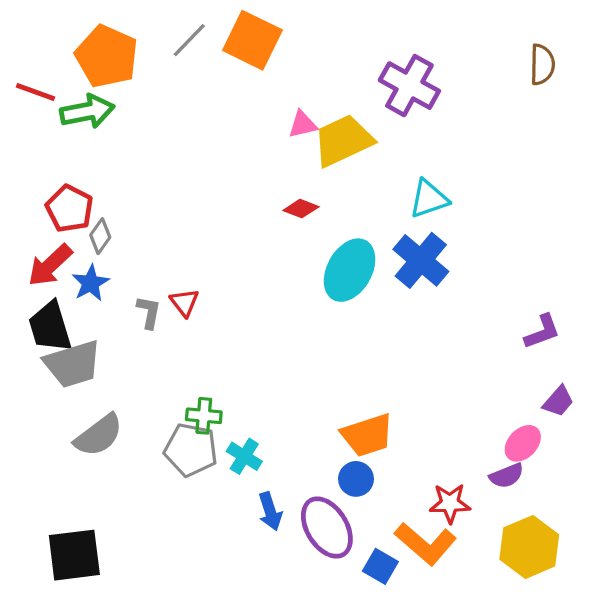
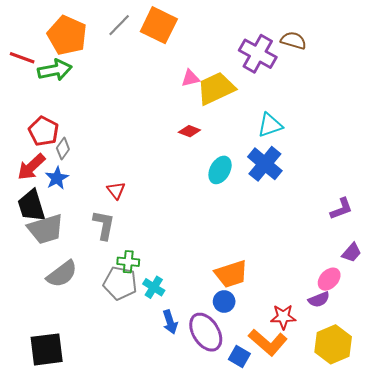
brown semicircle: (542, 64) -> (293, 40), moved, turned -75
cyan ellipse: (350, 270) -> (220, 170), size x0.7
gray L-shape: (149, 312) -> (104, 225), moved, size x1.4

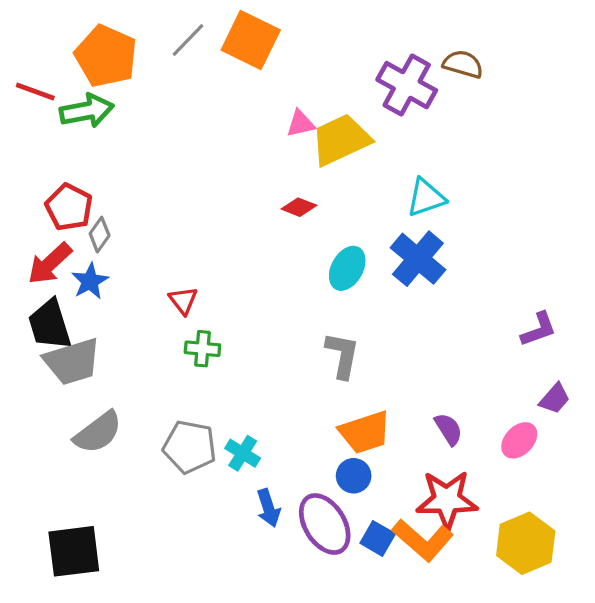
gray L-shape: (104, 225) -> (342, 355), moved
green cross: (128, 262) -> (202, 349), moved
purple semicircle: (319, 299) -> (448, 429), moved, turned -100
red star: (283, 317) -> (447, 500), size x1.5
blue square: (239, 357) -> (378, 538), moved

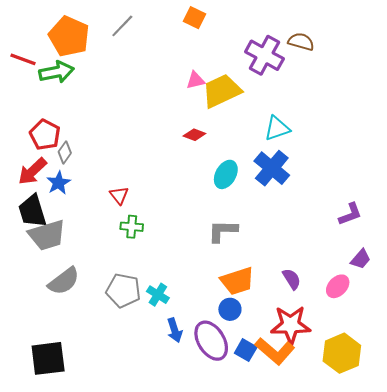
orange square: (251, 40) -> (194, 18), moved, size x0.6
gray L-shape: (342, 355) -> (223, 231), turned -100

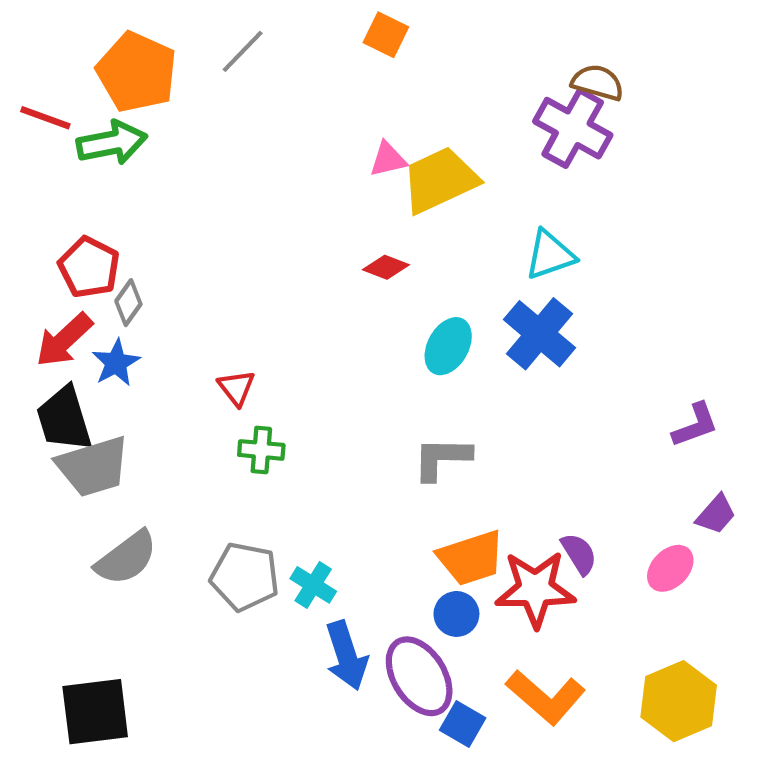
purple cross: (264, 55) -> (573, 128), moved
red star: (291, 325) -> (535, 589), moved
blue arrow: (175, 330) -> (346, 656), size x1.4
blue square: (246, 350) -> (463, 724), moved

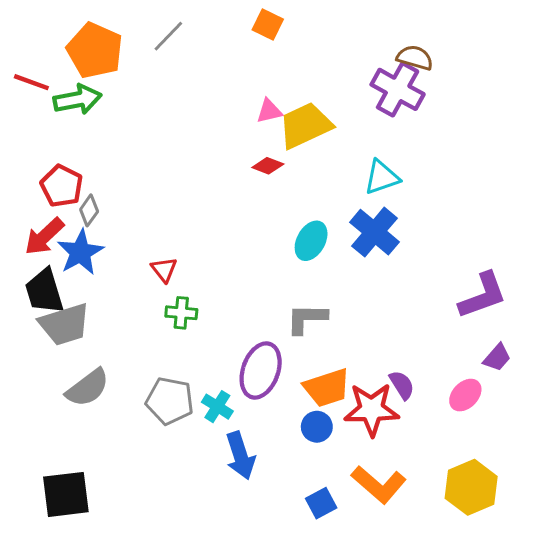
red diamond: (386, 267) -> (268, 166), moved
blue star: (116, 363) -> (80, 252), size x1.4
purple L-shape: (695, 425) -> (483, 296), size x1.5
purple ellipse: (419, 676) -> (261, 371), moved, turned 52
blue square: (463, 724) -> (321, 503), turned 32

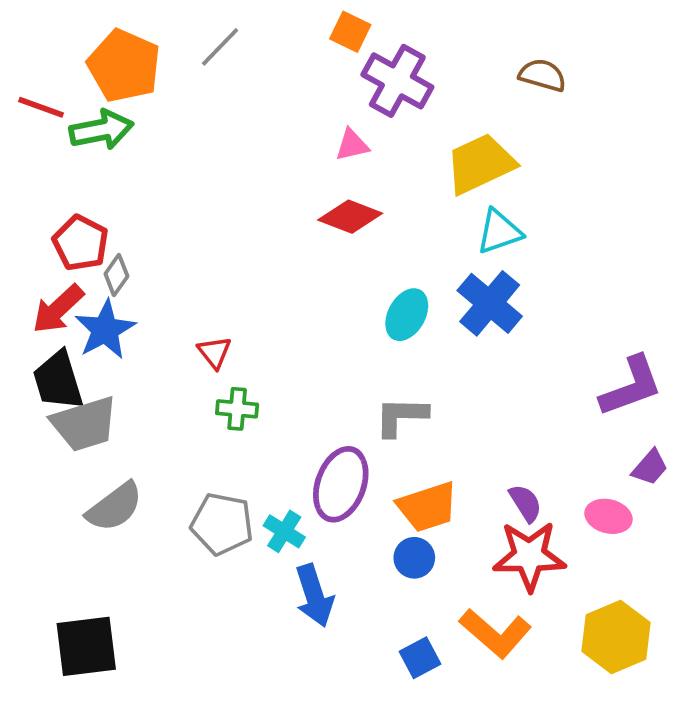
purple cross: (398, 89) -> (397, 81), moved
yellow trapezoid: (305, 125) -> (480, 164), moved
red diamond: (268, 166) -> (350, 217), size x1.5
pink ellipse: (465, 395) -> (608, 516), turned 60
red star: (372, 409) -> (529, 556), moved

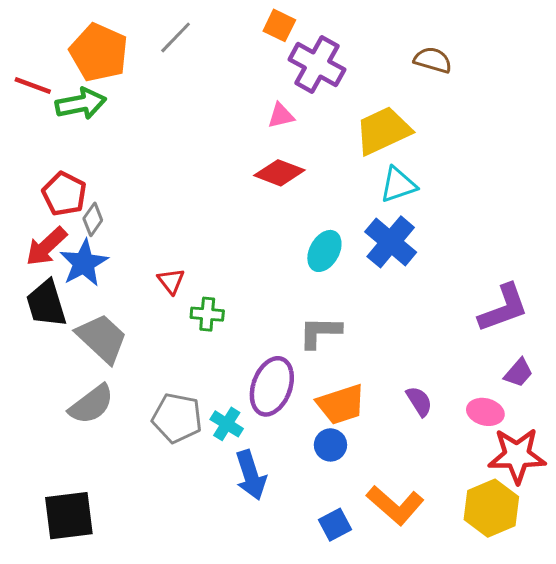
green cross: (237, 409) -> (207, 314), moved
gray trapezoid: (84, 424) -> (102, 338), moved, turned -120
red star: (529, 556) -> (517, 456), moved

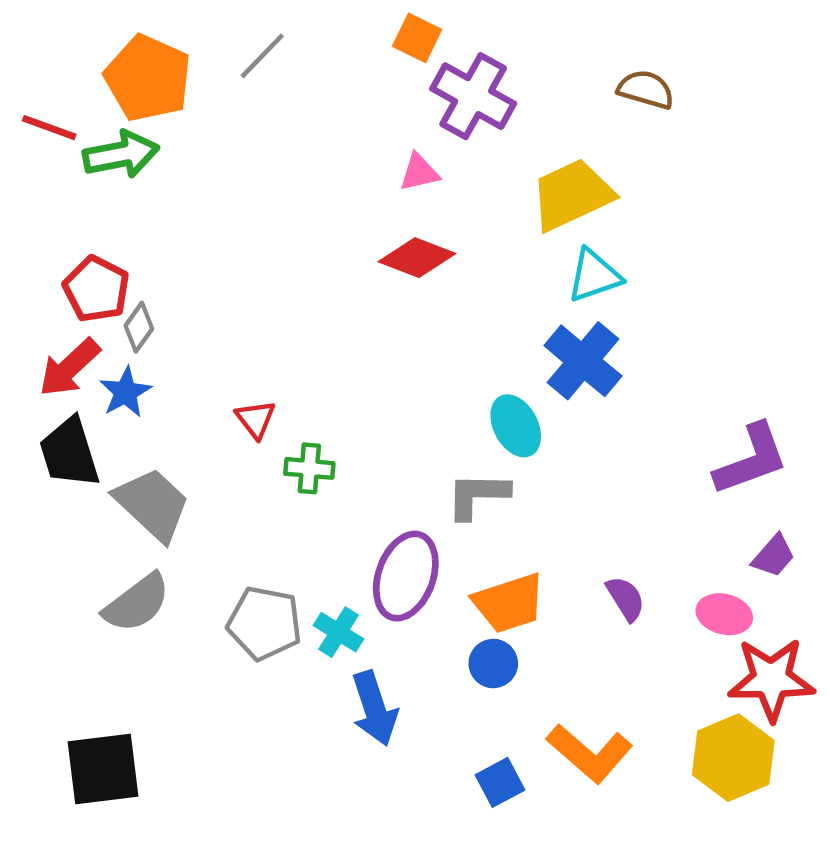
cyan ellipse: (324, 251) -> (516, 426), moved, turned -57
blue star: (84, 263) -> (125, 392), size x0.7

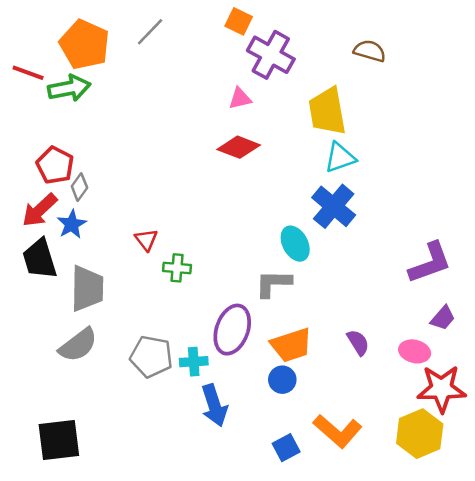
yellow trapezoid: (572, 195) -> (327, 111), turned -75
gray trapezoid: (152, 504) -> (87, 288), turned 48
cyan cross: (339, 632) -> (194, 362), turned -36

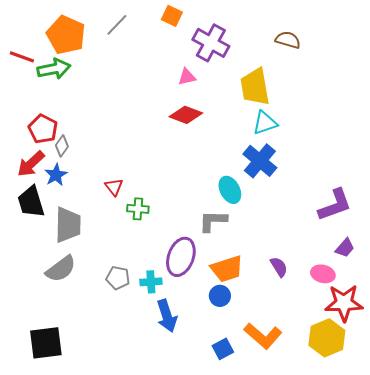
orange square: (239, 21) -> (172, 16), moved
gray pentagon: (151, 357) -> (118, 278), size x0.7

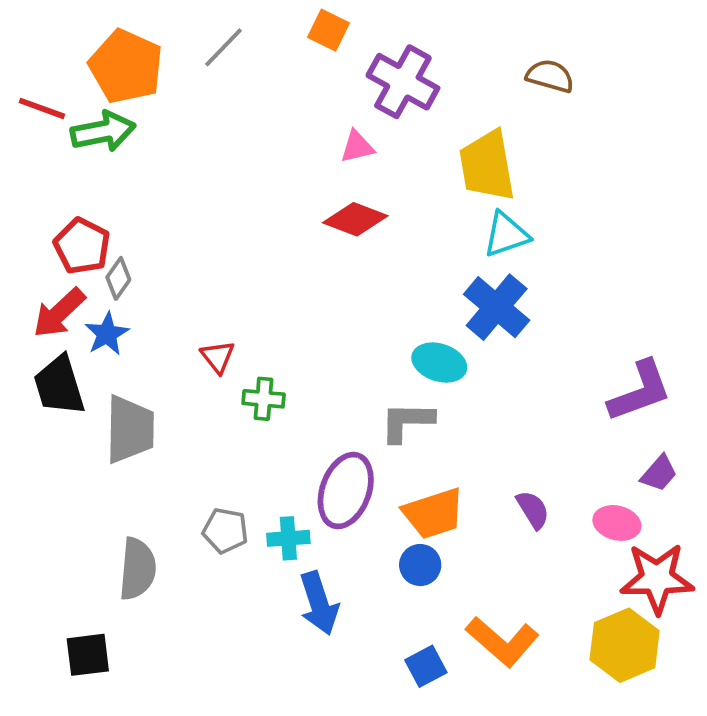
cyan ellipse: (230, 190) -> (439, 363), turned -44
gray semicircle: (61, 269) -> (137, 569), moved, turned -48
black square: (46, 343) -> (88, 655), size x0.7

